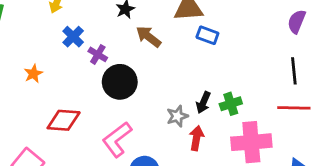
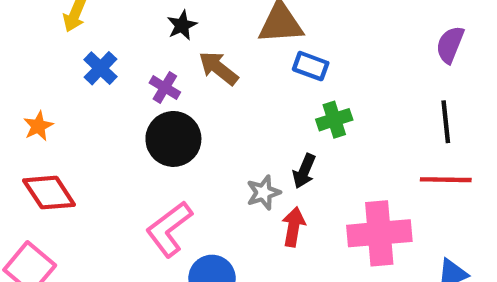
purple cross: (98, 54) -> (165, 87), moved
green cross: (231, 104) -> (334, 120), moved
red diamond: (64, 120) -> (49, 193), moved, turned 52

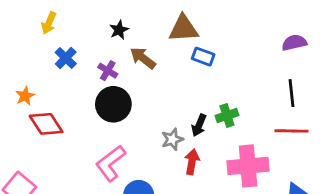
purple semicircle: (450, 45) -> (294, 43), turned 55
green cross: (334, 120) -> (227, 115), moved
red diamond: (49, 193) -> (46, 124), moved

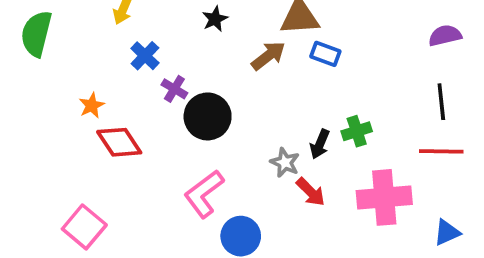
brown arrow: (143, 58) -> (268, 56), moved, turned 104
purple cross: (108, 71) -> (174, 89), moved
gray star: (172, 139) -> (285, 162), turned -30
red arrow: (192, 162) -> (311, 192), turned 125

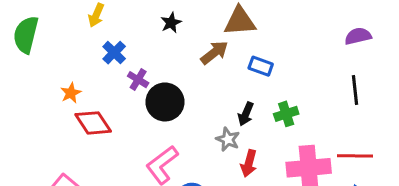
blue rectangle: (325, 54) -> (261, 66), moved
black arrow: (320, 144) -> (246, 114), moved
red line: (441, 151) -> (355, 156), moved
red arrow: (311, 192) -> (249, 163), turned 60

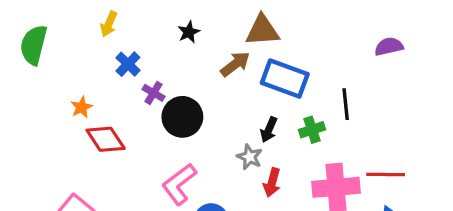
blue rectangle: (261, 66) -> (285, 78), size x1.8
black line: (355, 90) -> (346, 104), moved

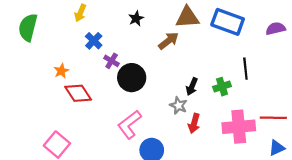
blue rectangle: (285, 78) -> (228, 22), moved

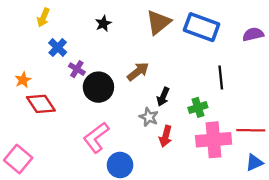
brown triangle: (187, 17) -> (158, 22), turned -35
brown arrow: (168, 41) -> (138, 71), moved
green cross: (222, 87) -> (198, 107), moved

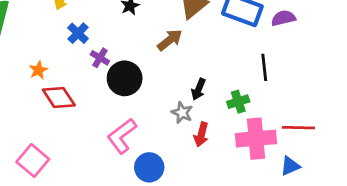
purple semicircle: (253, 34) -> (283, 18), moved
brown arrow: (138, 71) -> (170, 40), moved
blue triangle: (254, 163) -> (290, 166), moved

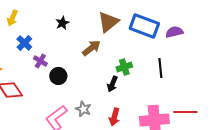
black circle: (125, 78) -> (58, 76), size x0.7
green cross: (238, 102) -> (124, 67), moved
gray star: (182, 113) -> (83, 109), moved

